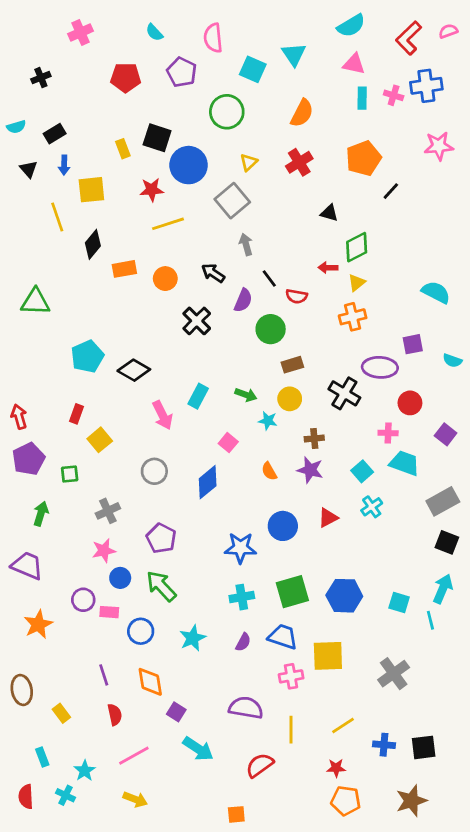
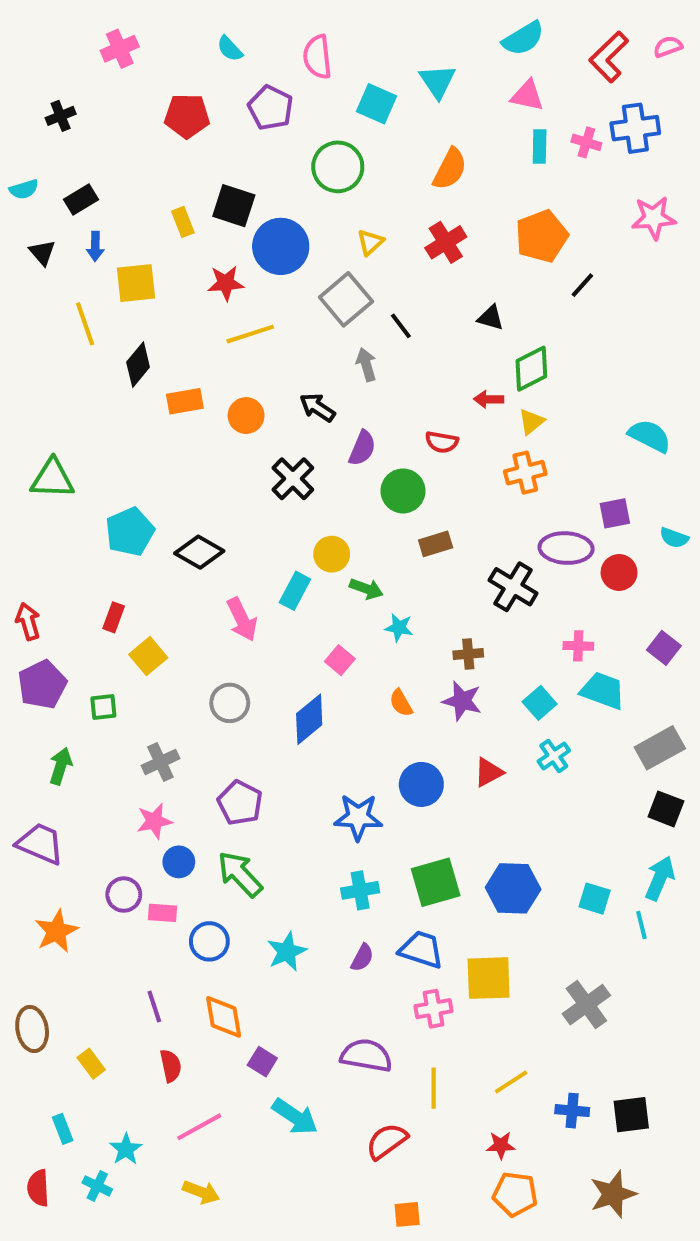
black line: (269, 279) -> (401, 326), moved
green triangle: (35, 302) -> (52, 479), moved
yellow circle: (290, 399) -> (332, 554), moved
red circle: (410, 403) -> (619, 572), moved
orange square: (236, 814) -> (407, 1214), moved

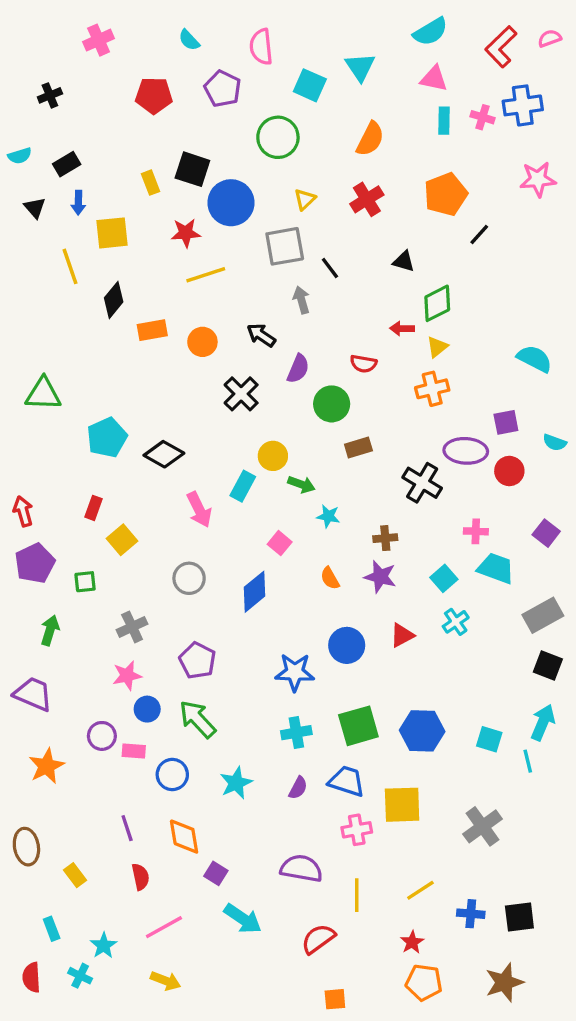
gray square: (346, 299) -> (285, 246), turned 30
red star: (501, 1145) -> (412, 942), turned -30

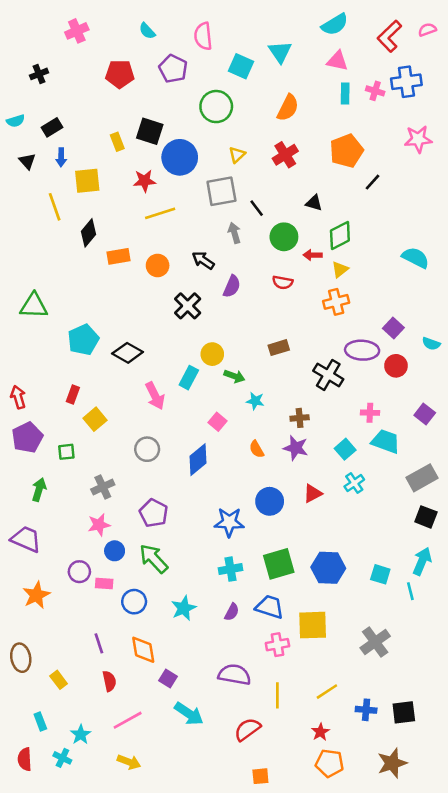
cyan semicircle: (534, 359) -> (416, 258), moved
green circle: (332, 404) -> (284, 237), moved
purple square: (506, 422) -> (393, 328), turned -36

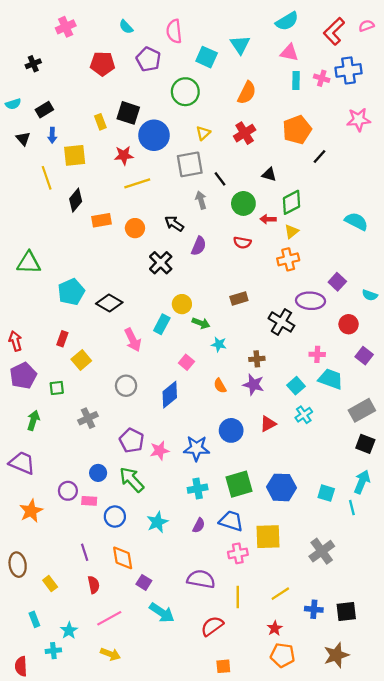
red circle: (396, 366) -> (349, 324), moved
pink star: (99, 525) -> (160, 451), moved
cyan cross: (62, 758) -> (53, 651), turned -32
red semicircle: (25, 759) -> (21, 666), moved

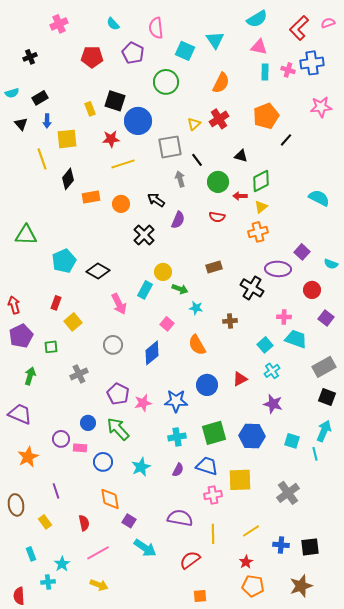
yellow triangle: (203, 133) -> (194, 124), moved
purple star: (253, 385) -> (273, 404), moved
orange semicircle: (220, 386) -> (197, 345), size x1.5
purple line: (85, 552) -> (56, 491), moved

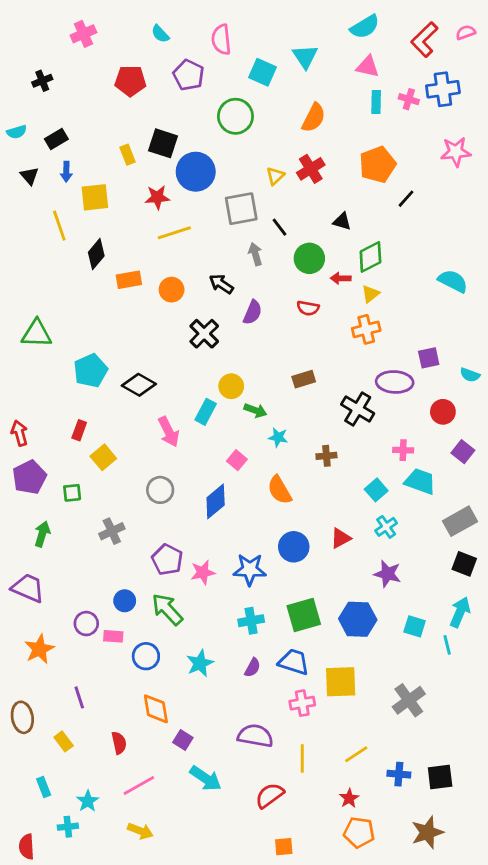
purple square: (302, 252) -> (429, 358), turned 35

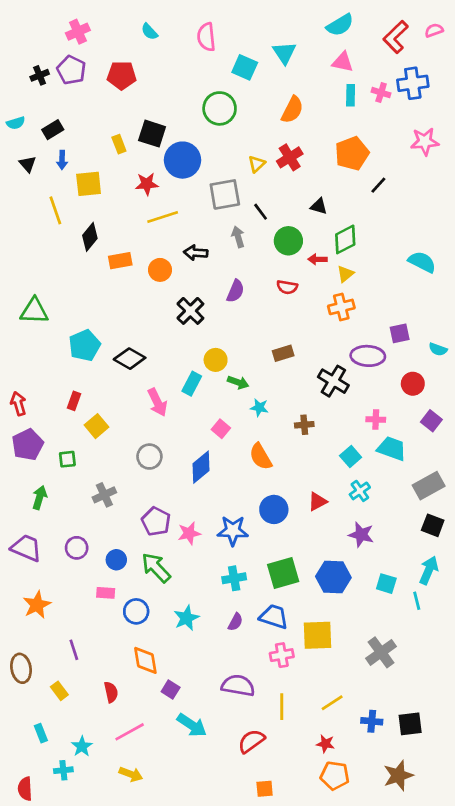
purple pentagon: (189, 75) -> (71, 70), moved
black arrow: (221, 284) -> (196, 253), moved, turned -30
purple circle: (86, 624) -> (77, 548), moved
red star: (349, 798) -> (325, 744), turned -30

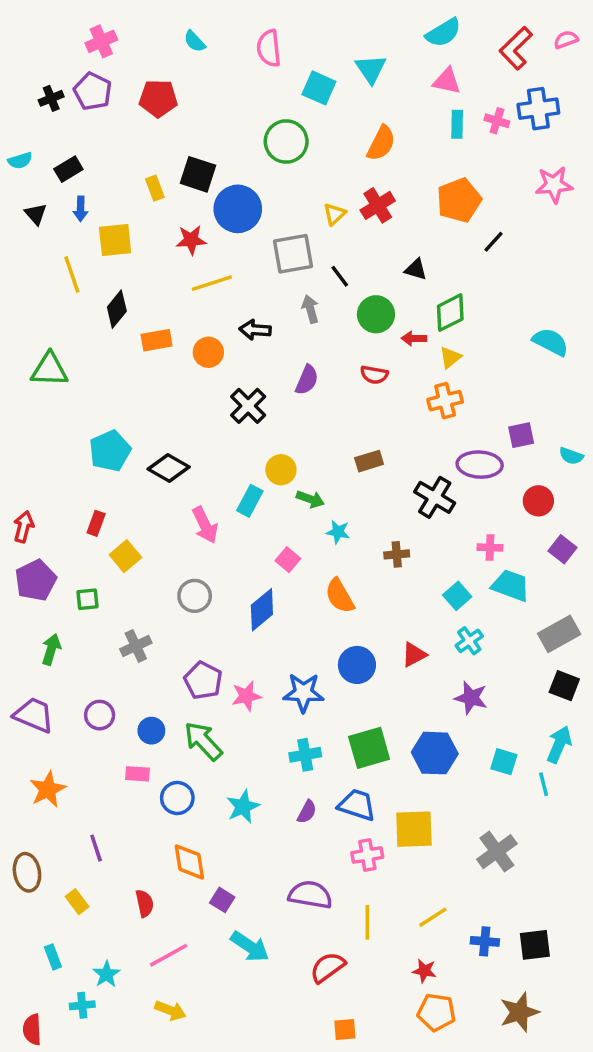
green triangle: (34, 311) -> (49, 370), moved
red arrow: (18, 404) -> (24, 527), turned 30

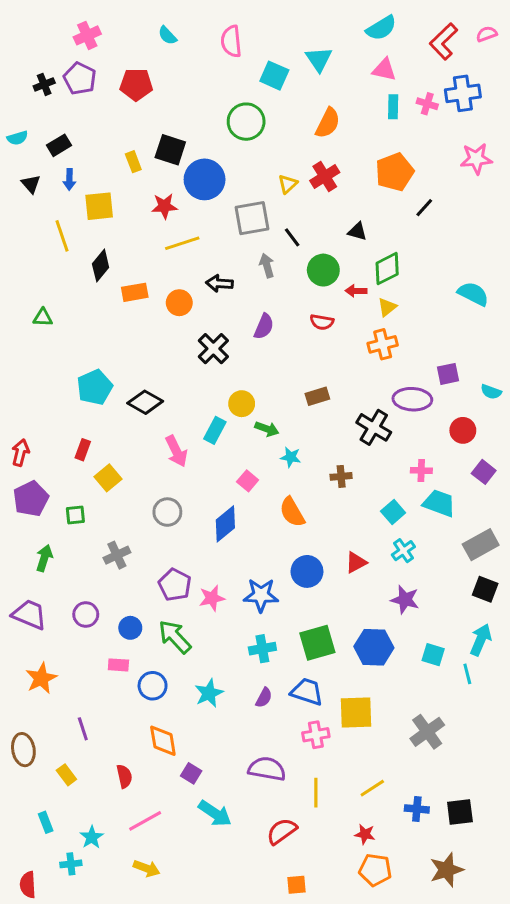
green triangle: (49, 370) -> (43, 318), size x0.6

